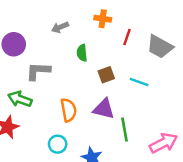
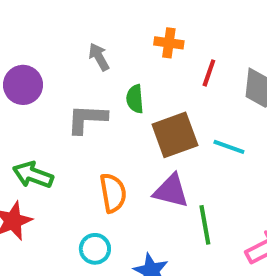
gray arrow: (60, 27) -> (99, 57), turned 84
gray L-shape: (38, 71) -> (87, 119), moved
brown square: (106, 75) -> (175, 135), size x1.6

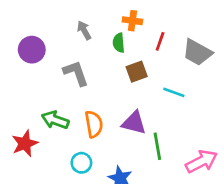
green semicircle: (135, 99) -> (119, 43), moved
gray L-shape: (87, 119) -> (76, 73), turned 68
brown square: (175, 135) -> (137, 72), moved, size x0.7
green arrow: (33, 175) -> (55, 120), moved

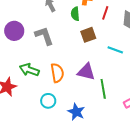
purple circle: (32, 50) -> (14, 31), moved

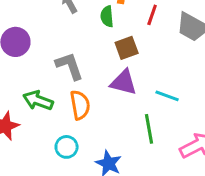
gray L-shape: (44, 36) -> (70, 66), moved
cyan line: (115, 50) -> (167, 96), moved
purple triangle: (86, 72) -> (124, 82), moved

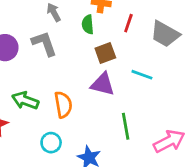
gray L-shape: (70, 66) -> (44, 44), moved
cyan line: (167, 96) -> (142, 75), moved

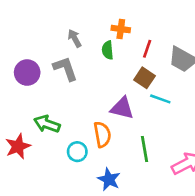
brown square: (105, 53) -> (144, 78), moved, turned -36
orange semicircle: (63, 105) -> (102, 134), moved
cyan circle: (51, 143) -> (77, 152), moved

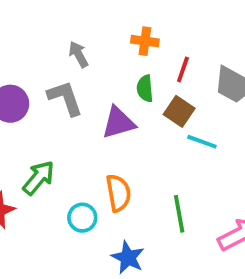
green semicircle: (108, 50) -> (145, 89), moved
purple triangle: (122, 108) -> (118, 123), moved, turned -30
green arrow: (47, 124) -> (39, 178), turned 110

